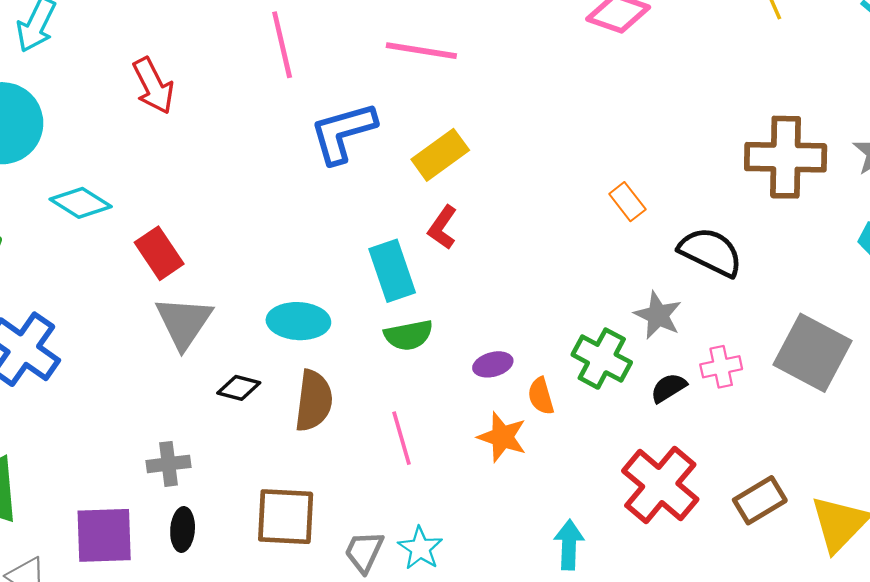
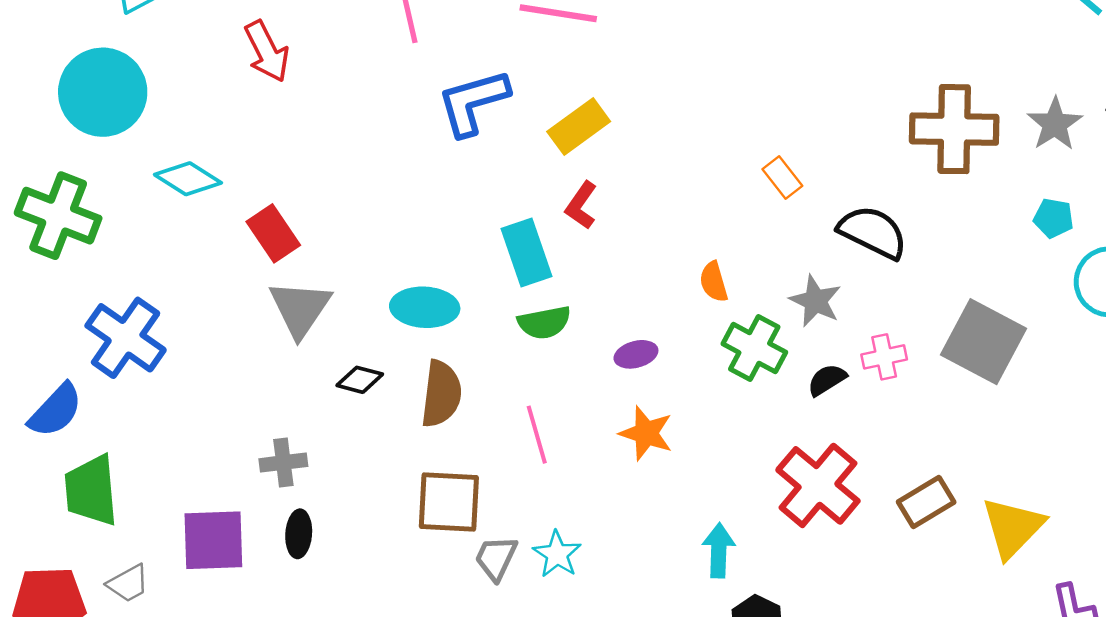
orange semicircle: (541, 396) -> (714, 282), moved
brown square: (286, 517) -> (449, 502), moved

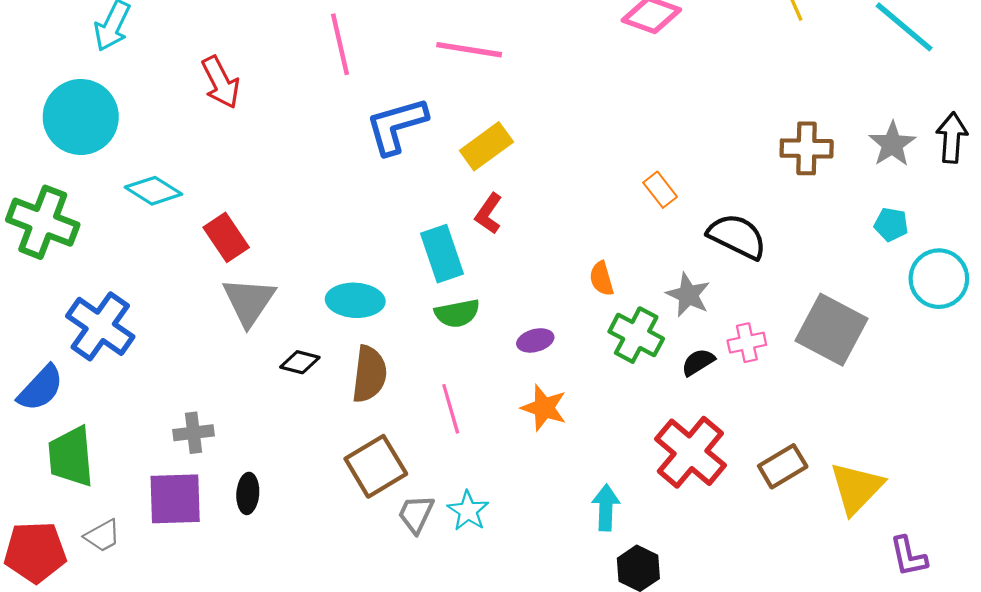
brown cross: (954, 129) -> (807, 148), size x0.7
gray cross: (283, 463) -> (194, 433), moved
brown square: (449, 502) -> (376, 466), turned -34

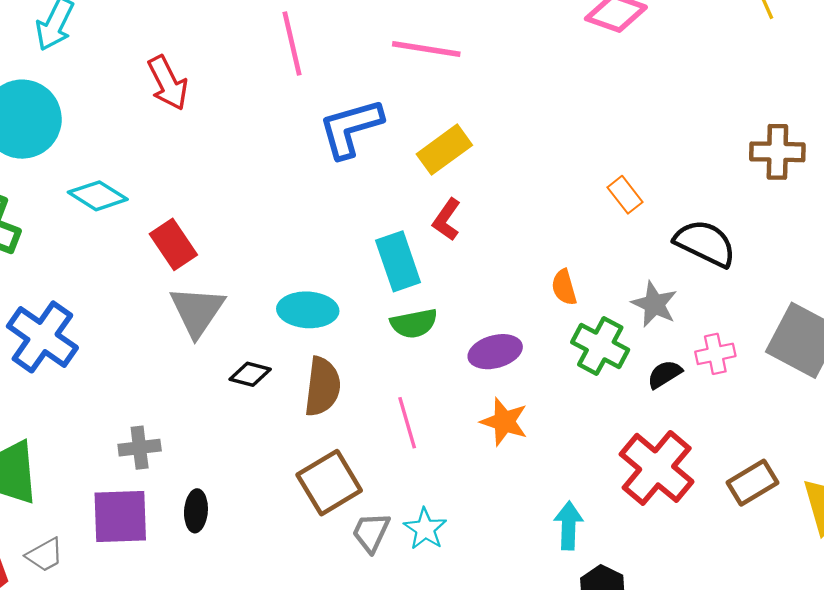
purple ellipse: (535, 340) -> (495, 352), size x1.4

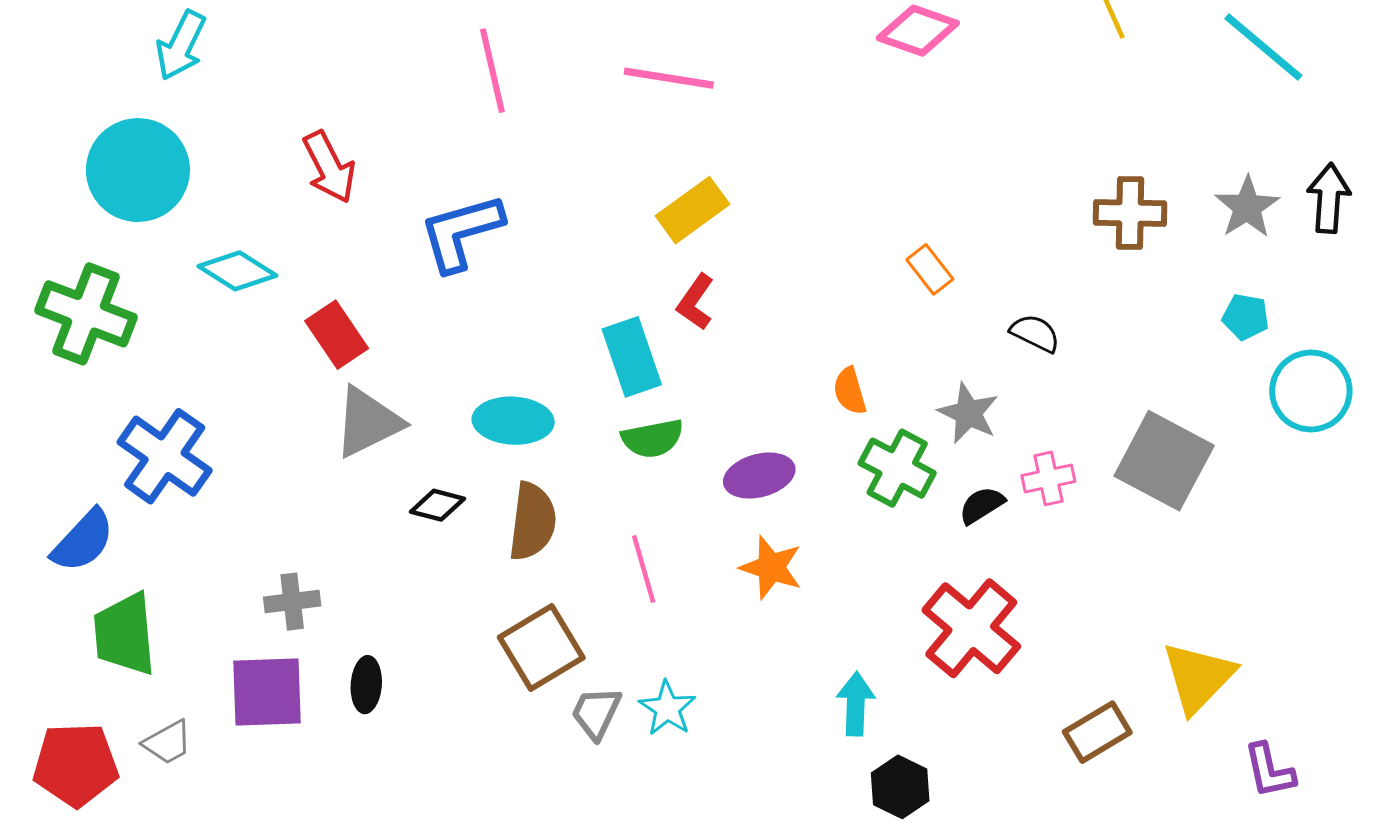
red arrow: (168, 83) -> (329, 167), moved
blue L-shape: (351, 128) -> (461, 232), moved
black semicircle: (705, 243) -> (1035, 333), size x0.6
gray triangle: (197, 311) -> (368, 422), turned 30
brown rectangle: (753, 483) -> (1097, 732), moved

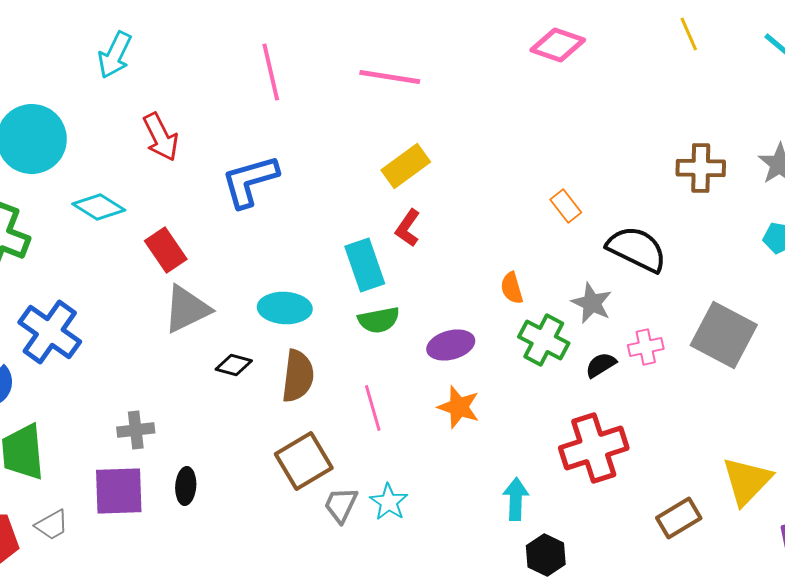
cyan arrow: (181, 45) -> (115, 55), moved
black semicircle: (1035, 333) -> (637, 249), size x1.8
red cross: (971, 628) -> (594, 448), turned 32

